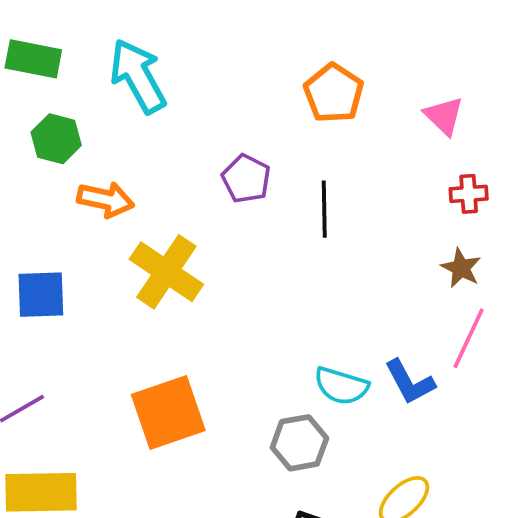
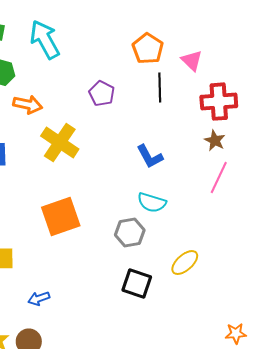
pink triangle: (444, 116) -> (192, 61), moved
red cross: (469, 194) -> (219, 102), size x1.8
black line: (324, 209) -> (160, 88), moved
blue L-shape: (410, 382) -> (150, 157), moved

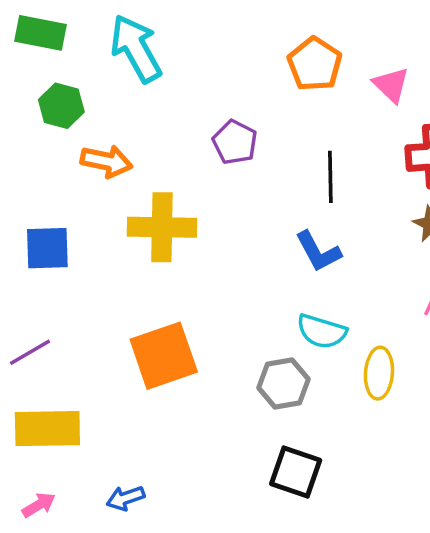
black line: (160, 88) -> (330, 177), moved
yellow cross: (60, 143) -> (162, 227), turned -33
yellow ellipse: (185, 263) -> (379, 373), moved, turned -44

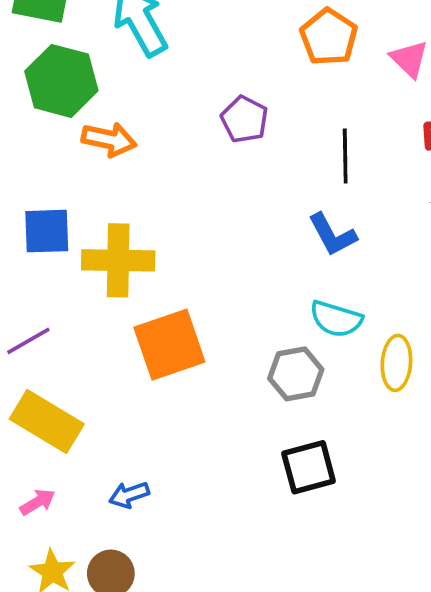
green hexagon: (61, 106) -> (61, 81), size x1.5
yellow cross: (162, 227) -> (118, 260), moved
yellow rectangle: (47, 429) -> (47, 421), turned 32
black square: (296, 472) -> (309, 467), turned -34

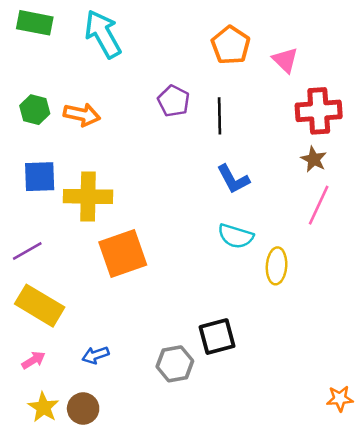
green hexagon: (61, 81) -> (35, 110), moved, size x0.6
black line: (345, 156) -> (219, 116), moved
gray hexagon: (296, 374) -> (175, 364), moved

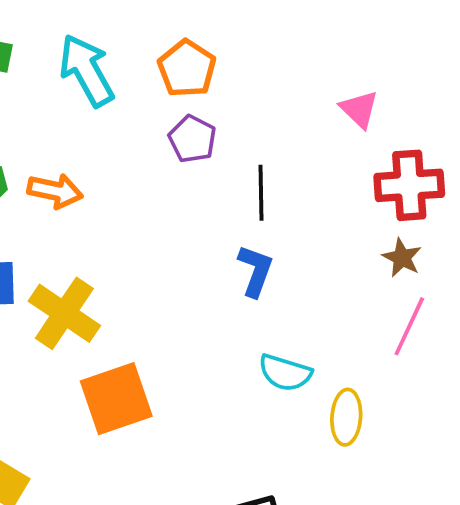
orange pentagon: (231, 45) -> (187, 69), moved
purple pentagon: (174, 101) -> (192, 139), moved
blue L-shape: (233, 179) -> (255, 271), moved, turned -132
yellow cross: (88, 196) -> (64, 313), turned 33

